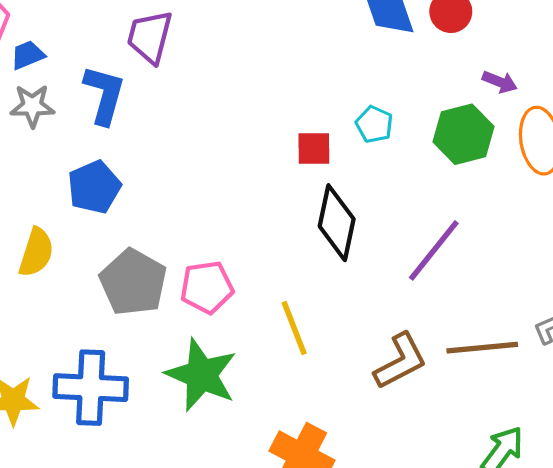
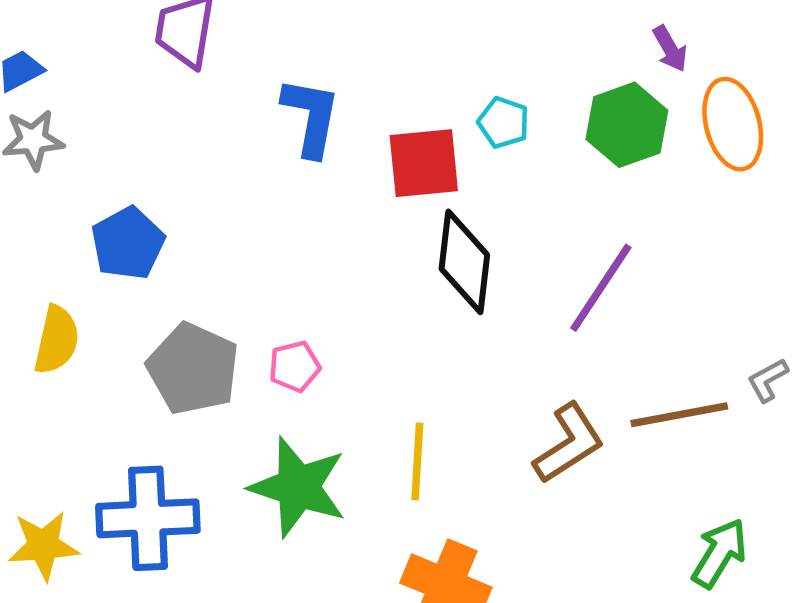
purple arrow: (500, 82) -> (670, 49), turned 44
blue L-shape: (104, 95) -> (311, 117), moved
red square: (314, 149) -> (424, 163), size x1.5
pink pentagon: (207, 287) -> (295, 366), size x0.7
yellow line: (294, 328) -> (417, 461), moved, turned 30

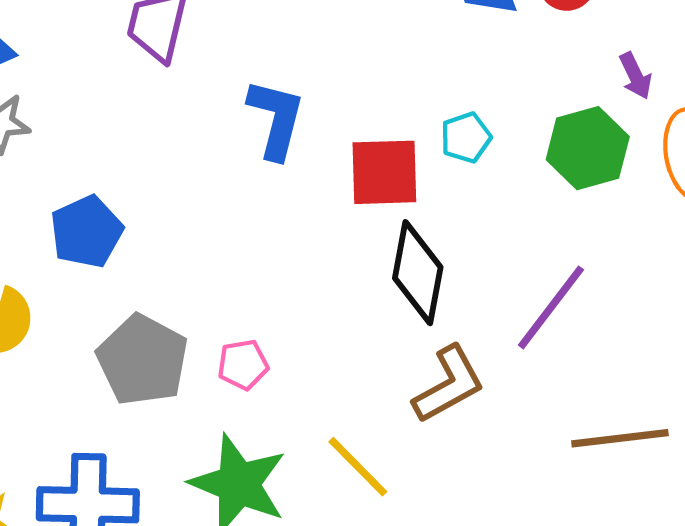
cyan pentagon: (503, 123) -> (466, 138), turned 30
brown L-shape: (569, 443) -> (449, 384), moved
yellow line: (417, 461) -> (358, 467), turned -52

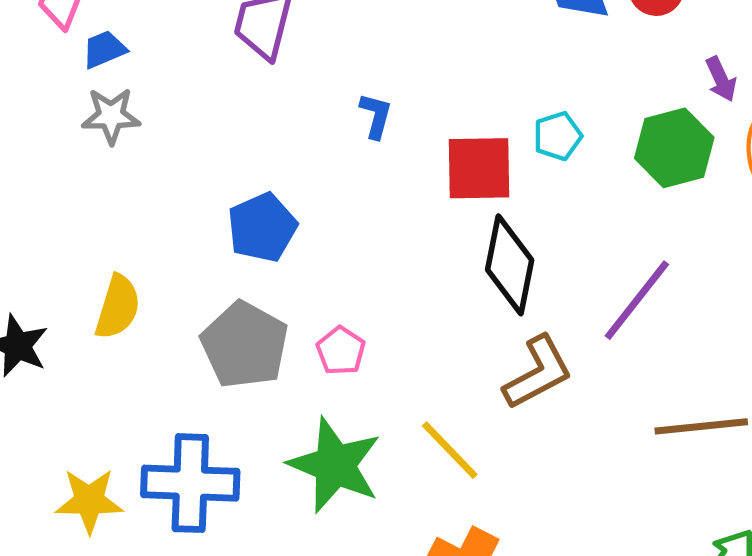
blue L-shape: (276, 119) -> (376, 116), size x0.6
blue pentagon: (86, 232) -> (262, 227), moved
pink pentagon: (243, 365) -> (341, 351), turned -30

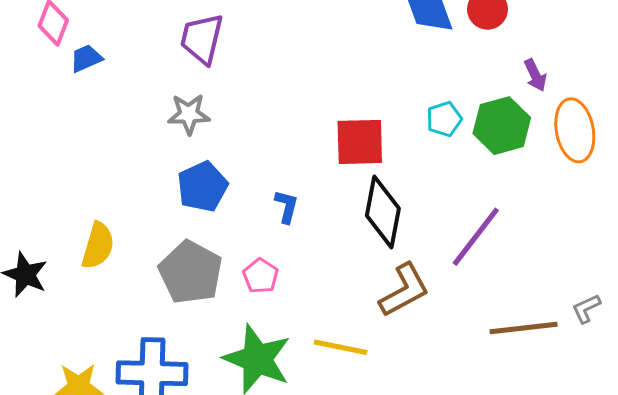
gray star: (111, 116) -> (189, 114), moved
blue L-shape: (376, 116) -> (286, 206), moved
cyan pentagon: (558, 136) -> (444, 119), moved
yellow line: (450, 450) -> (341, 347), turned -34

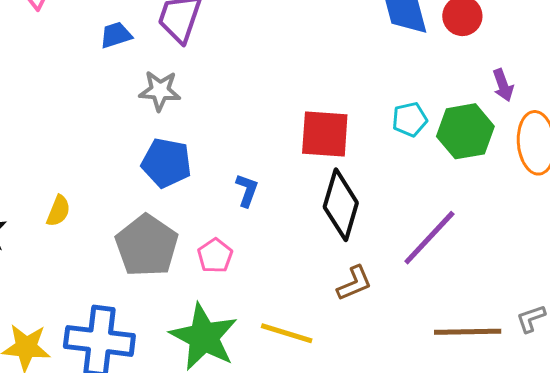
blue trapezoid: (86, 58) -> (116, 35), moved
blue pentagon: (202, 187) -> (166, 163), turned 30
yellow semicircle: (98, 246) -> (58, 211), size x0.7
brown L-shape: (404, 290) -> (354, 283), size x0.7

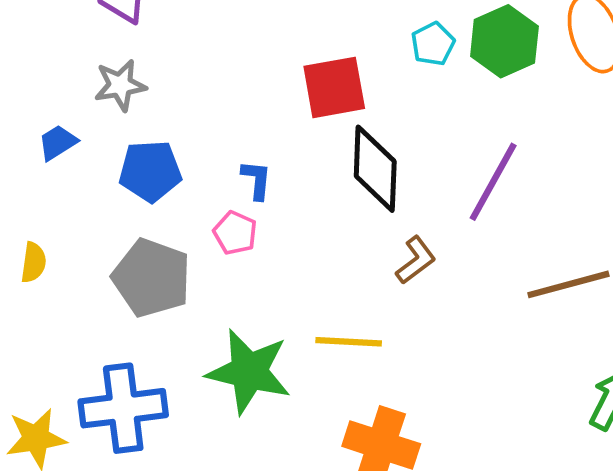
blue trapezoid: (116, 35) -> (58, 142), moved
pink pentagon: (215, 256) -> (235, 233), moved

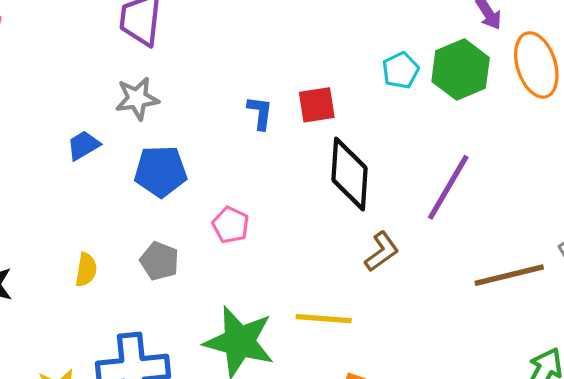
red square: (334, 87) -> (317, 105), size x0.7
blue L-shape: (257, 180) -> (260, 113), moved
yellow semicircle: (34, 262) -> (86, 270), moved
gray pentagon: (152, 278) -> (159, 261), size x0.6

